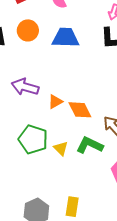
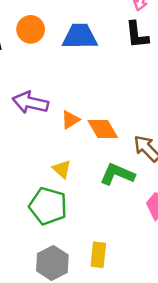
green pentagon: (33, 139) -> (48, 206), moved
yellow triangle: (61, 148) -> (62, 169), moved

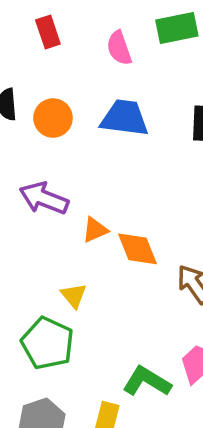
orange circle: (31, 29) -> (53, 118), moved
green L-shape: (117, 174) -> (147, 381), moved

